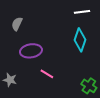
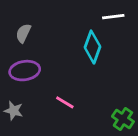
cyan diamond: (80, 40) -> (92, 47), moved
purple ellipse: (31, 51) -> (25, 71), moved

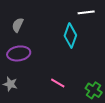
pink line: (65, 102) -> (58, 83), moved

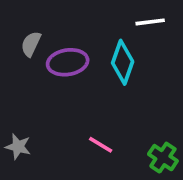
purple ellipse: (19, 53) -> (68, 62), moved

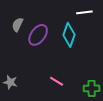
purple ellipse: (68, 62) -> (38, 35), turned -45
green cross: (163, 158) -> (92, 88), turned -35

